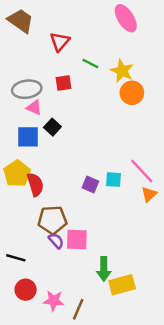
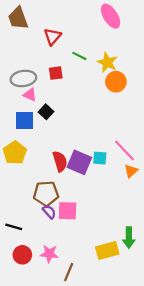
brown trapezoid: (21, 21) -> (18, 18), turned -145
red semicircle: (35, 185) -> (60, 161), moved
purple square: (90, 185) -> (79, 162), size x1.6
green arrow: (104, 269) -> (129, 238), moved
pink star: (54, 301) -> (49, 254), moved

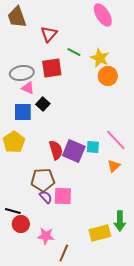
red square: (56, 73) -> (52, 68), size x1.5
orange triangle: (131, 171) -> (114, 166), moved
red circle: (22, 255) -> (21, 224), moved

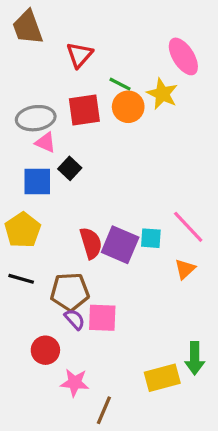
pink ellipse: (103, 15) -> (183, 56), moved
orange circle: (108, 76) -> (128, 107), moved
black line: (13, 211) -> (21, 279), moved
red circle: (21, 224) -> (45, 350), moved

